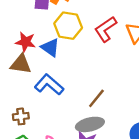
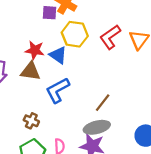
blue L-shape: (49, 85) -> (58, 90), turned -68
brown cross: (21, 116) -> (31, 121), turned 32

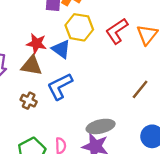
brown line: (103, 103) -> (140, 89), moved
brown cross: (31, 121) -> (29, 101), moved

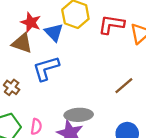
red L-shape: (117, 31) -> (111, 25), turned 32
brown cross: (29, 101) -> (12, 87), moved

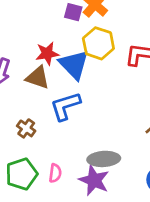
red star: (31, 22) -> (47, 53), turned -30
blue triangle: (54, 32) -> (74, 65), size x1.4

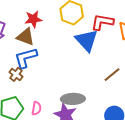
blue triangle: (74, 65) -> (86, 40), moved
blue L-shape: (65, 106) -> (26, 58), moved

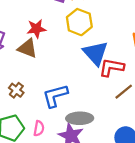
red L-shape: (102, 22) -> (112, 67), moved
blue L-shape: (26, 58) -> (55, 96), moved

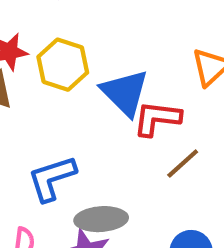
yellow hexagon: (79, 22) -> (63, 65), moved

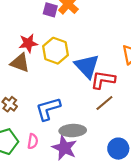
brown line: (183, 163) -> (104, 103), moved

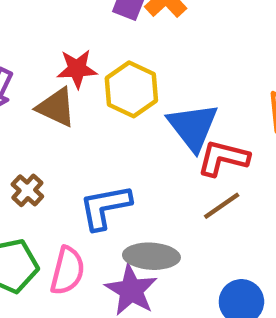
pink semicircle: (33, 141) -> (67, 271), size x1.5

